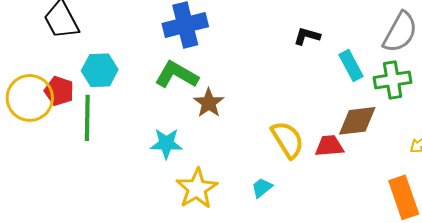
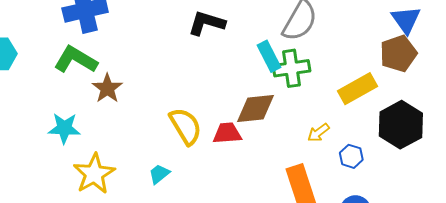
black L-shape: (307, 36) -> (207, 23), size x1.4
cyan rectangle: (351, 66) -> (269, 56), moved

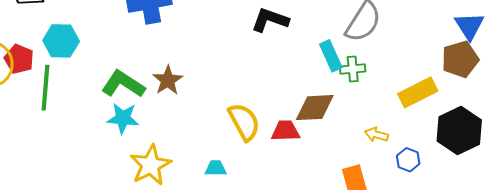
green L-shape: (76, 60) -> (123, 84), moved
green cross: (291, 68) -> (353, 69), size x0.7
yellow arrow: (318, 133) -> (377, 135), turned 50
cyan trapezoid: (159, 174) -> (216, 168), turned 35

